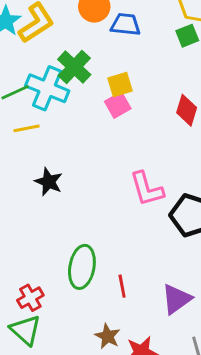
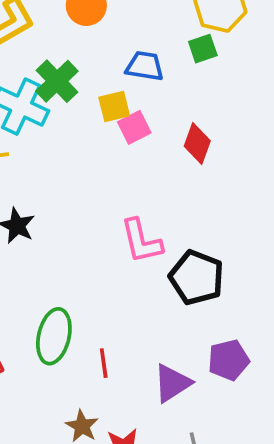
blue trapezoid: (125, 24) -> (145, 66), moved
pink square: (118, 105) -> (134, 127), moved

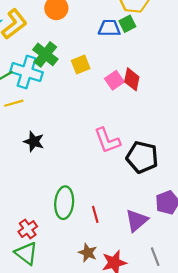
blue trapezoid: (145, 66) -> (109, 28), moved
pink square: (134, 127) -> (114, 80), moved

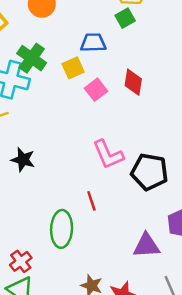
blue trapezoid: (109, 28) -> (93, 43), moved
pink square: (114, 80) -> (96, 90), moved
red line: (95, 214) -> (91, 201), moved
purple triangle: (137, 220) -> (146, 245), turned 40

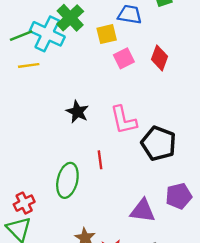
black star: (23, 160) -> (77, 112), moved

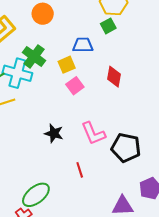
pink square: (124, 58) -> (75, 86), moved
green ellipse: (67, 180) -> (36, 195), moved, turned 48

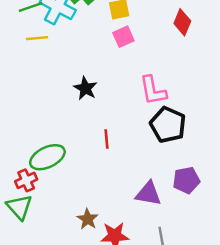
red diamond: (114, 77) -> (182, 22), moved
pink L-shape: (93, 133) -> (153, 90), moved

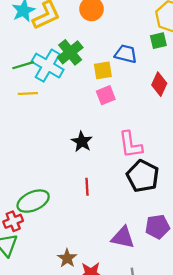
black star: (85, 88) -> (82, 142), moved

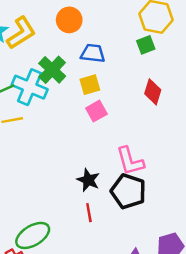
blue trapezoid: (126, 54) -> (93, 53), moved
black star: (82, 142) -> (88, 180), moved
black pentagon: (143, 176) -> (128, 191), moved

